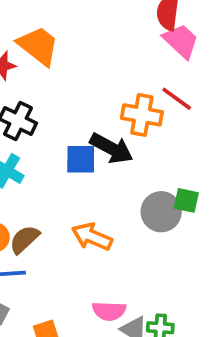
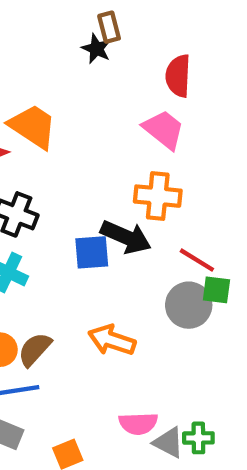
pink trapezoid: (181, 41) -> (164, 130), moved
red line: (177, 99) -> (197, 260), moved

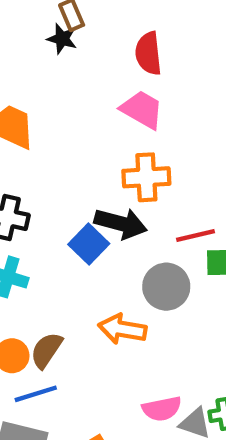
blue square: (92, 252) -> (89, 244), turned -33
red line: (197, 260) -> (195, 236), turned -36
gray circle: (189, 305) -> (166, 287), moved

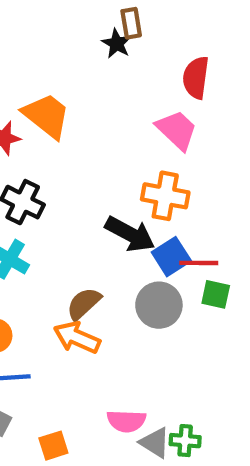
blue square: (89, 244) -> (171, 257), moved
orange arrow: (122, 329) -> (77, 338), moved
brown semicircle: (46, 350) -> (84, 304), moved

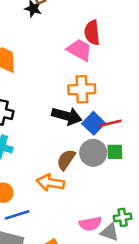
red semicircle: (196, 78) -> (92, 33), moved
green square: (216, 294) -> (115, 152), moved
brown semicircle: (84, 304) -> (66, 160), moved
green cross: (185, 441) -> (123, 217), moved

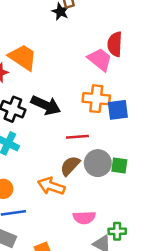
black arrow: (67, 116) -> (46, 105), moved
blue square: (94, 123) -> (118, 110), moved, turned 30
red line: (110, 123) -> (77, 137), moved
pink semicircle: (90, 224) -> (84, 218), moved

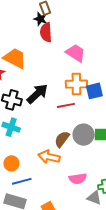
red semicircle: (115, 44) -> (46, 32), moved
black arrow: (46, 105) -> (37, 94), turned -60
red line: (77, 137) -> (66, 105), moved

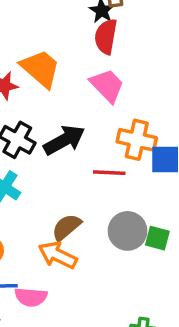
pink trapezoid: (76, 53) -> (107, 86), moved
brown semicircle: (62, 139) -> (66, 227), moved
pink semicircle: (78, 179) -> (31, 297), moved

